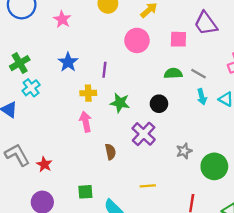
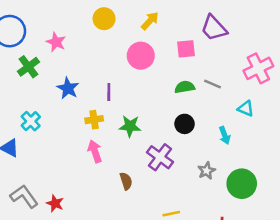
green cross: (20, 63) -> (28, 67), moved
cyan arrow: (202, 97) -> (225, 135), moved
black circle: (159, 104) -> (185, 124), moved

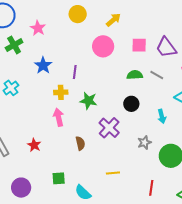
purple trapezoid: (214, 28) -> (166, 47), moved
red star: (55, 203) -> (34, 145), moved

